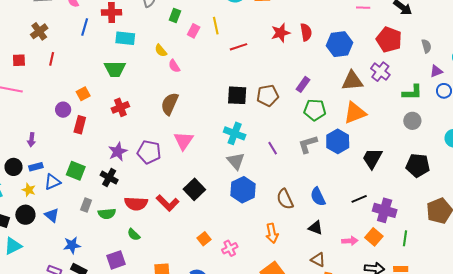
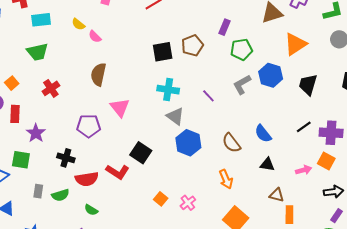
orange triangle: (355, 113) -> (295, 44), moved
purple star: (118, 152) -> (36, 133), moved
black cross: (109, 178) -> (66, 158), moved

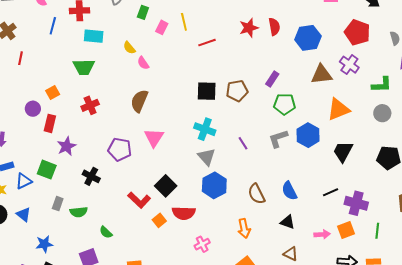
orange square: (326, 161) -> (346, 230), turned 30
red semicircle: (87, 179) -> (184, 213), moved
orange square: (161, 199) -> (159, 220), moved

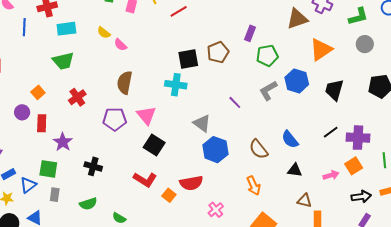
cyan cross: (205, 129) -> (176, 85), moved
purple pentagon: (120, 149) -> (115, 119), moved
black square: (166, 186) -> (154, 145), moved
gray rectangle: (58, 204) -> (55, 195), moved

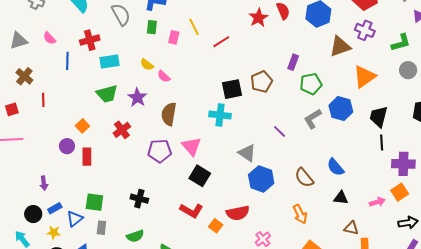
black line: (331, 132) -> (382, 142), moved, turned -56
purple star: (63, 142) -> (137, 97), moved

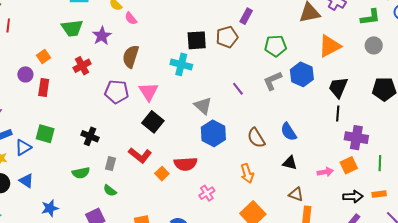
purple rectangle: (293, 62) -> (246, 16), moved
gray rectangle: (101, 228) -> (110, 164), moved

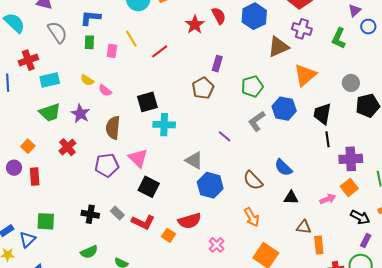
green L-shape: (370, 17) -> (339, 38), turned 135
black square: (197, 40) -> (147, 102), moved
gray circle: (374, 45) -> (351, 83), moved
gray rectangle: (110, 164) -> (117, 213), moved, turned -48
black arrow: (353, 197) -> (360, 217), turned 42

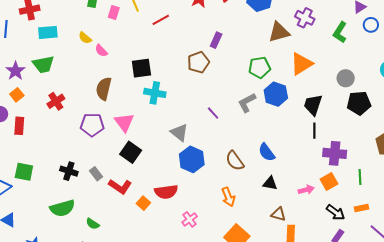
green pentagon: (252, 86) -> (259, 67), moved
purple star: (80, 114) -> (15, 71), moved
green semicircle: (89, 252) -> (62, 208), size x1.4

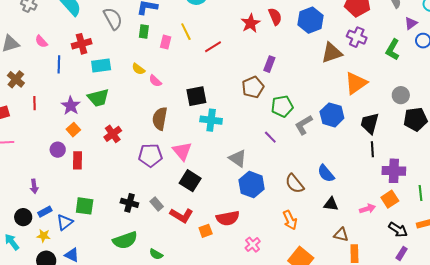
green pentagon: (259, 67) -> (282, 106), moved
orange square: (143, 203) -> (206, 231), turned 32

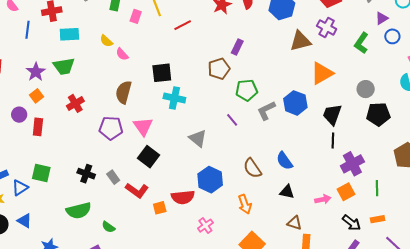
purple cross: (394, 171) -> (352, 164), turned -35
blue hexagon: (252, 185) -> (210, 180), moved

